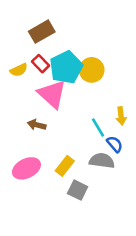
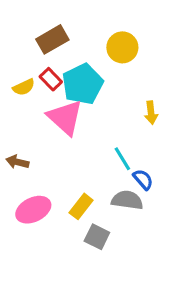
yellow circle: (92, 70) -> (122, 47), moved
yellow arrow: (121, 116) -> (151, 113), moved
brown arrow: (37, 125) -> (17, 162), moved

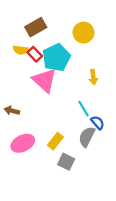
yellow semicircle: (24, 87) -> (21, 50), moved, turned 32
yellow arrow: (151, 113) -> (93, 77), moved
gray semicircle: (127, 200) -> (87, 137), turned -72

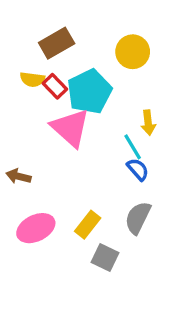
cyan line: (84, 109) -> (133, 147), moved
blue semicircle: (98, 123) -> (138, 169), moved

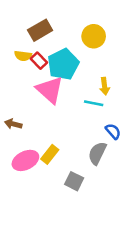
cyan line: (133, 147) -> (94, 103), turned -48
blue semicircle: (138, 169) -> (113, 131), moved
yellow rectangle: (88, 225) -> (50, 154), moved

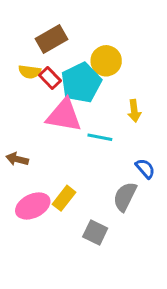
yellow circle: (94, 36) -> (106, 61), moved
pink triangle: (50, 90) -> (64, 115), turned -32
cyan line: (94, 103) -> (100, 137), moved

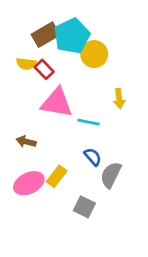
cyan pentagon: (81, 83) -> (72, 36), moved
brown arrow: (17, 159) -> (26, 142), moved
blue semicircle: (145, 169) -> (93, 157), moved

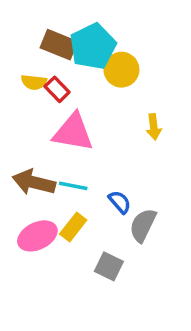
brown rectangle: (46, 35) -> (59, 45), turned 52
cyan line: (89, 122) -> (73, 186), moved
brown arrow: (26, 142) -> (34, 182), size x1.6

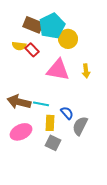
pink triangle: (73, 132) -> (58, 70), moved
yellow rectangle: (73, 227) -> (50, 123), moved, turned -35
gray square: (109, 266) -> (53, 143), moved

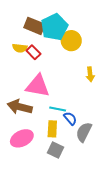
pink triangle: (58, 70) -> (38, 86), moved
cyan line: (41, 104) -> (58, 109), moved

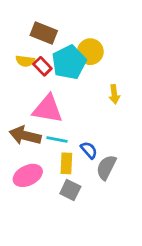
cyan pentagon: (54, 27) -> (69, 62), moved
cyan line: (58, 109) -> (57, 139), moved

